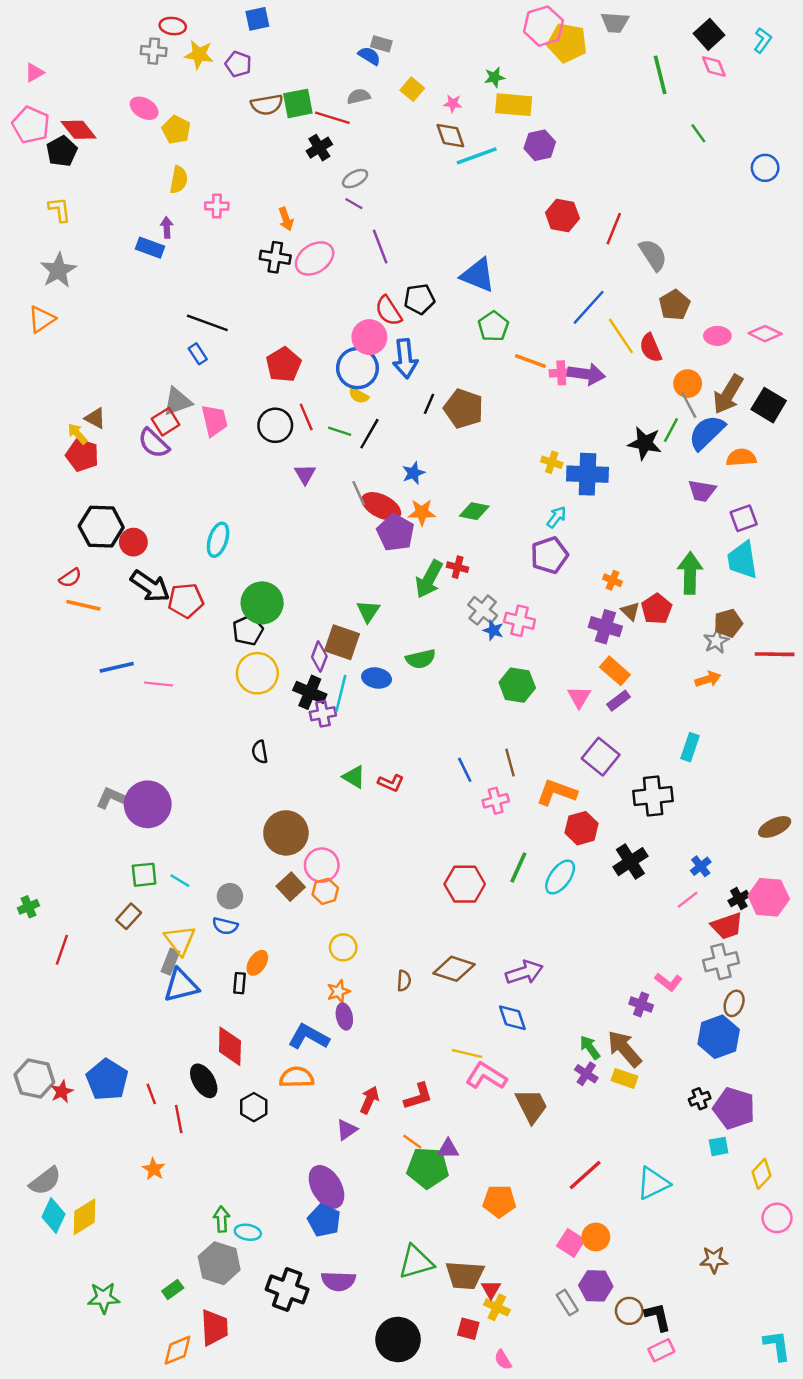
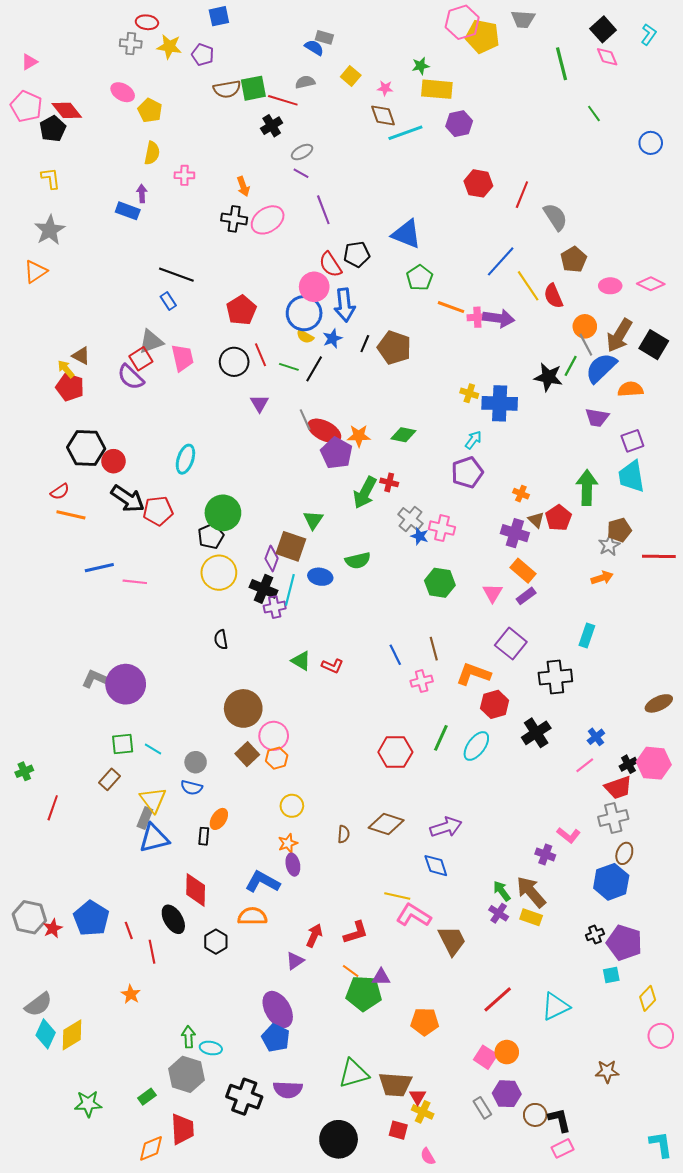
blue star: (413, 473) -> (332, 339), moved

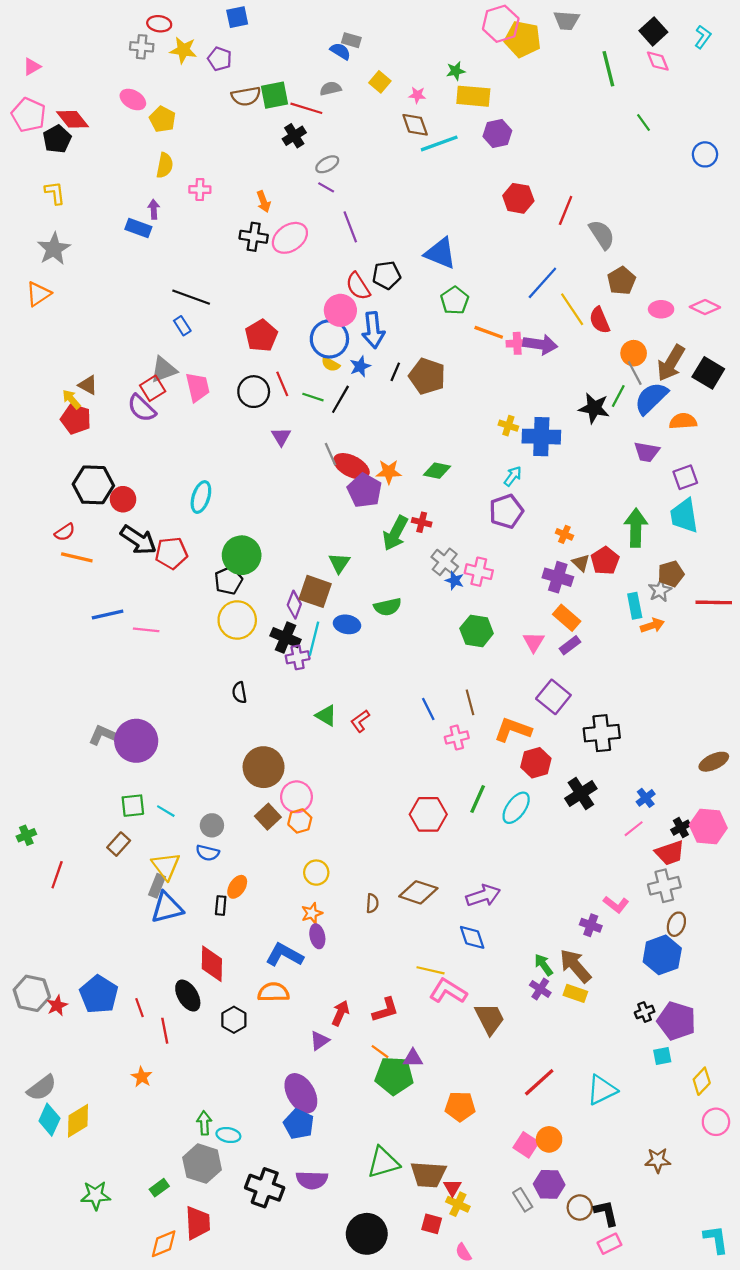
cyan rectangle: (587, 635) -> (635, 606), moved, turned -30
red L-shape: (332, 666) -> (360, 721), turned 120

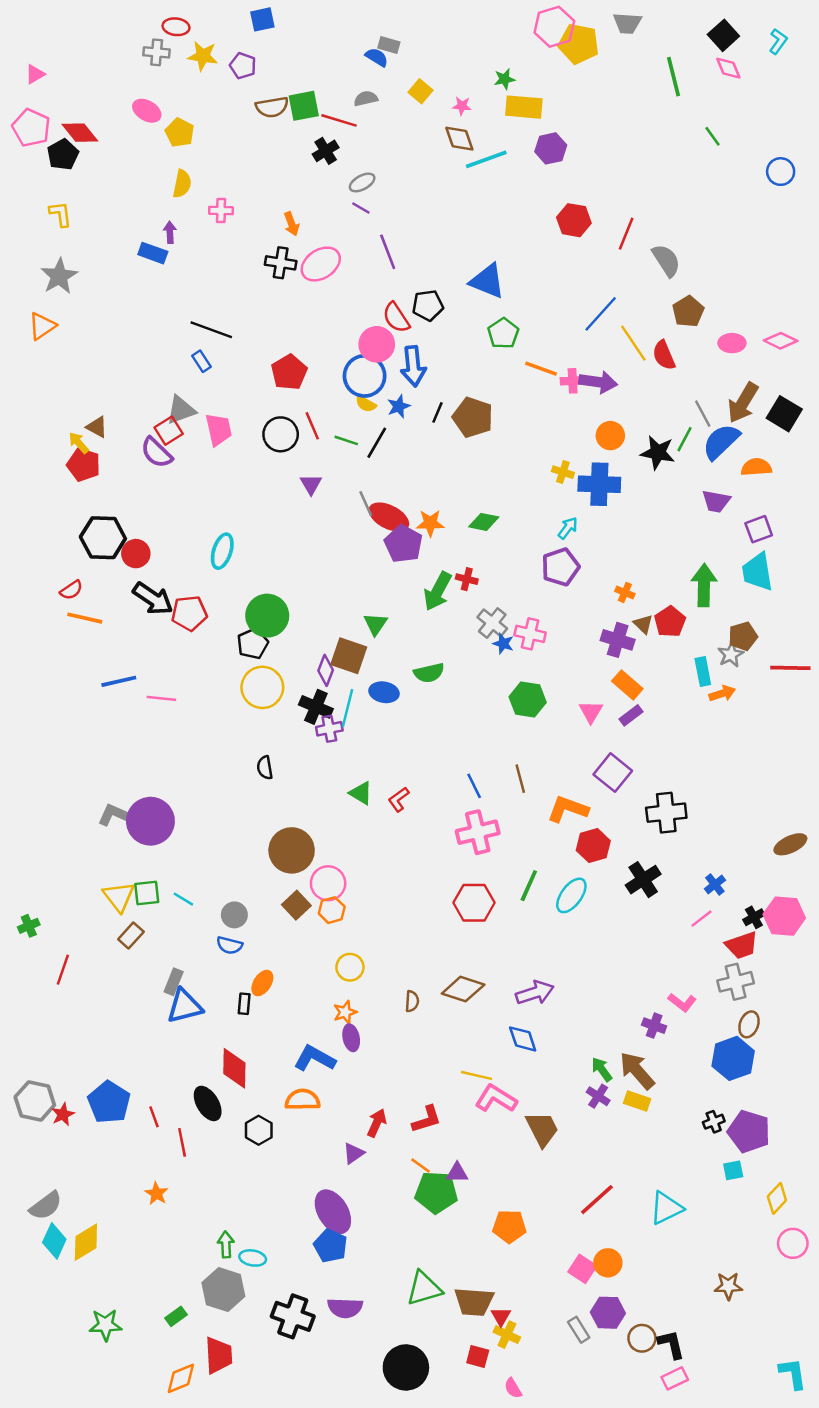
orange circle: (634, 353) -> (610, 436), moved
pink cross: (457, 737) -> (478, 832), moved, size x1.6
yellow triangle: (166, 866) -> (119, 897), moved

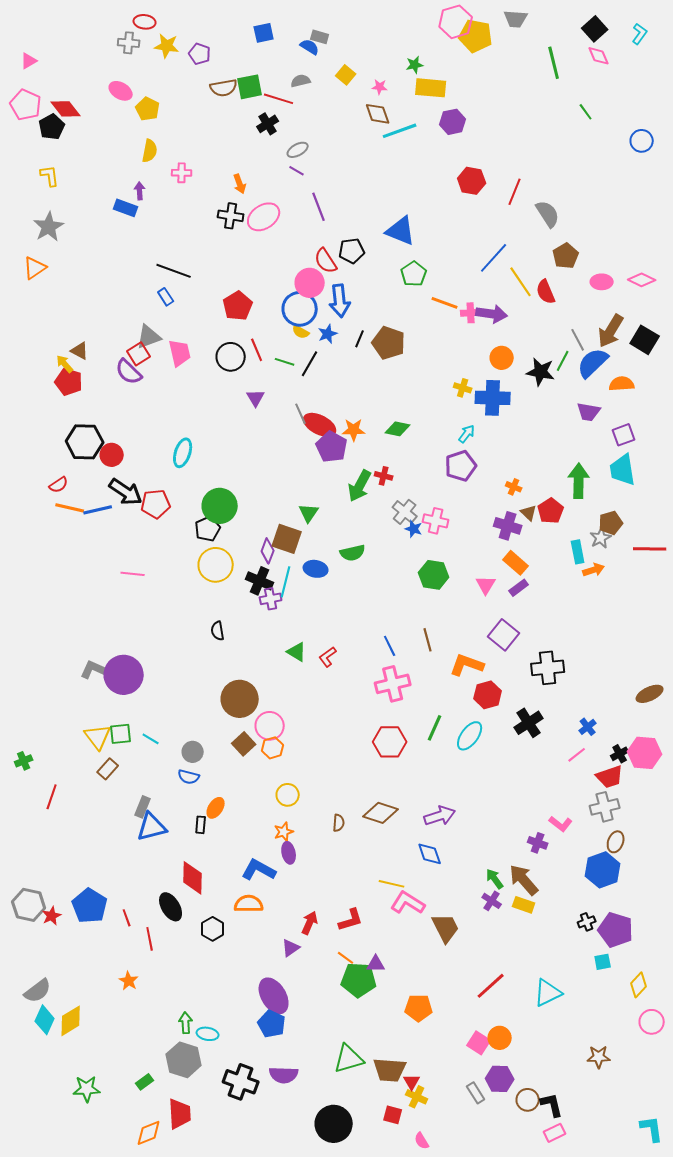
blue square: (262, 19) -> (264, 33), moved
blue line: (119, 681) -> (98, 510), moved

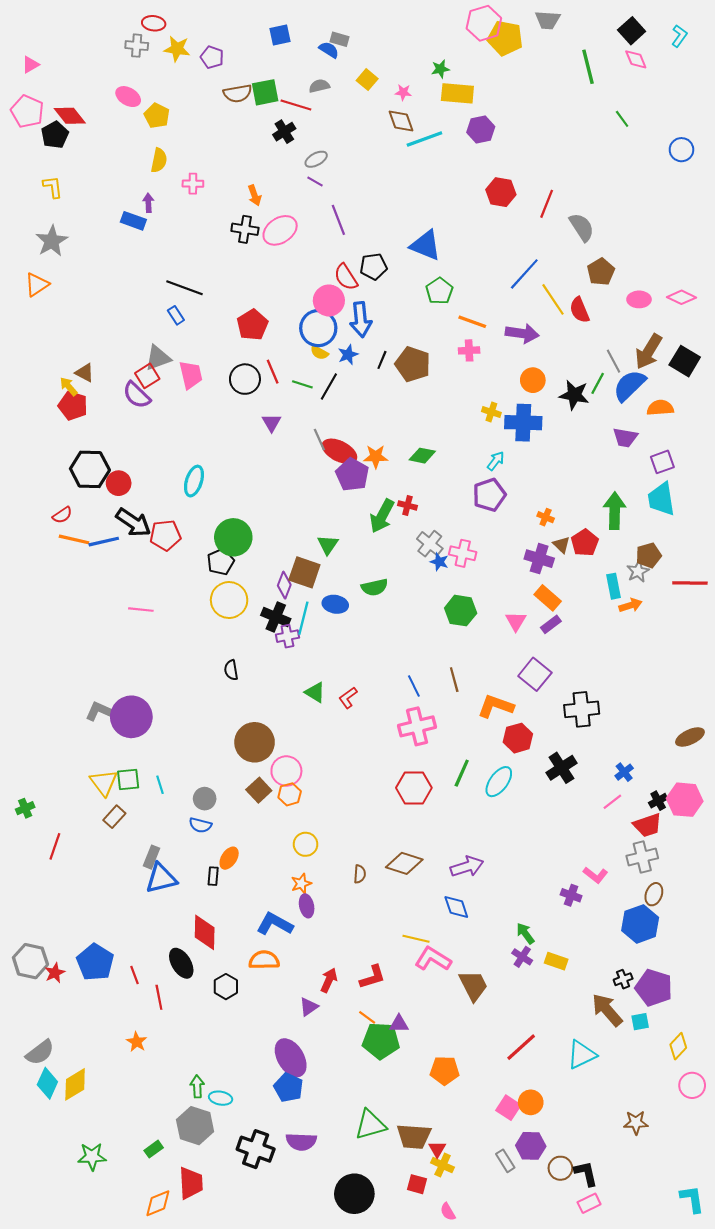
pink cross: (471, 313) -> (469, 350), moved
cyan line: (151, 739) -> (160, 785), turned 42
brown arrow: (524, 880) -> (607, 1010), moved

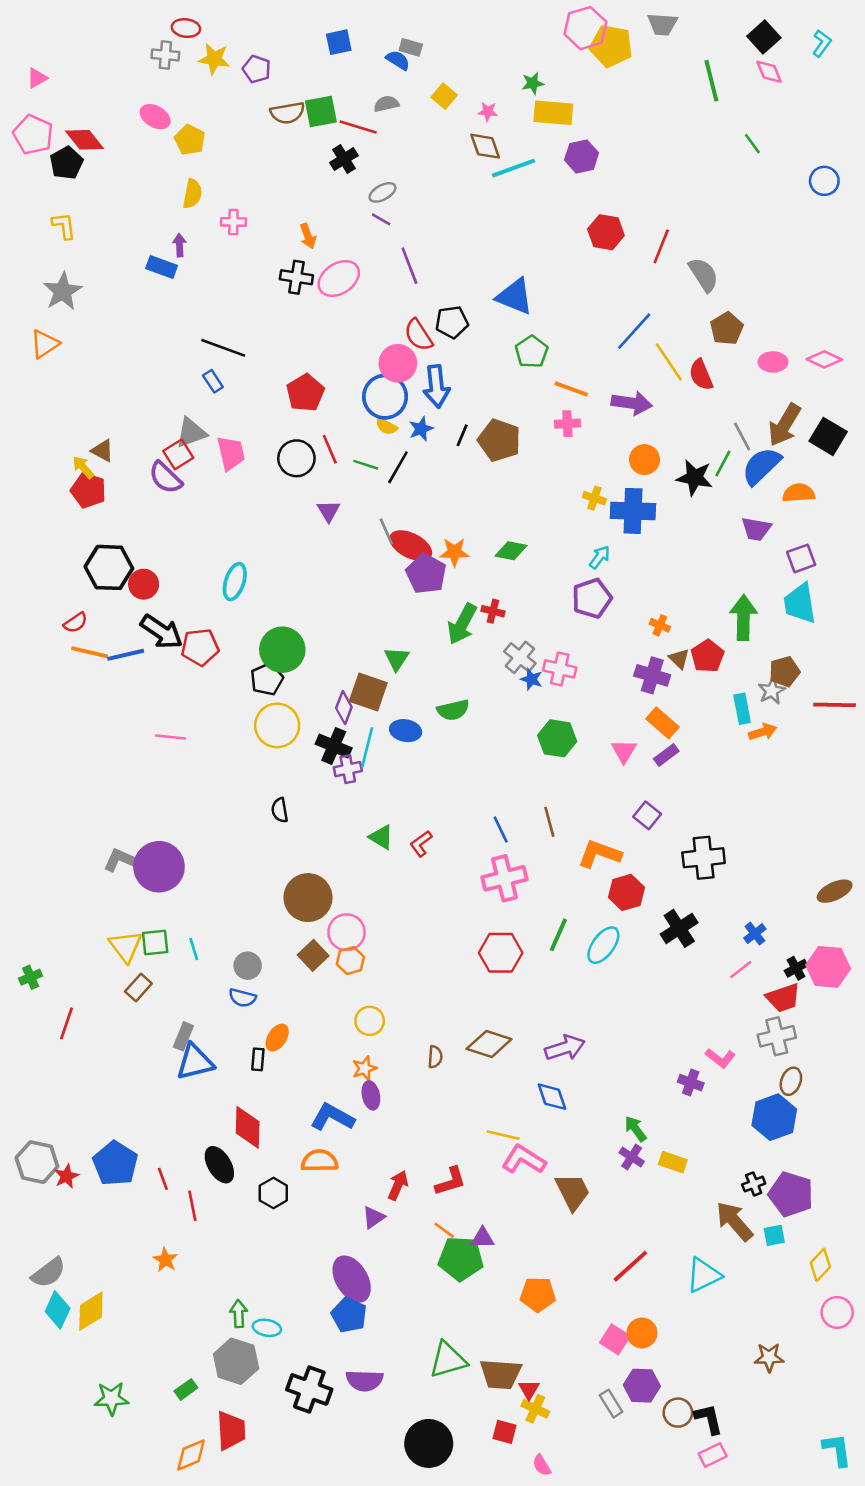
purple square: (535, 674) -> (647, 815), size x0.7

